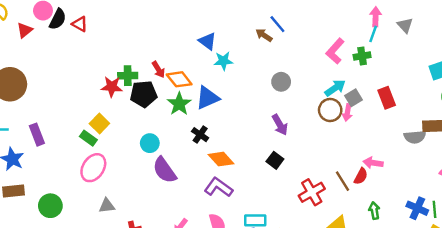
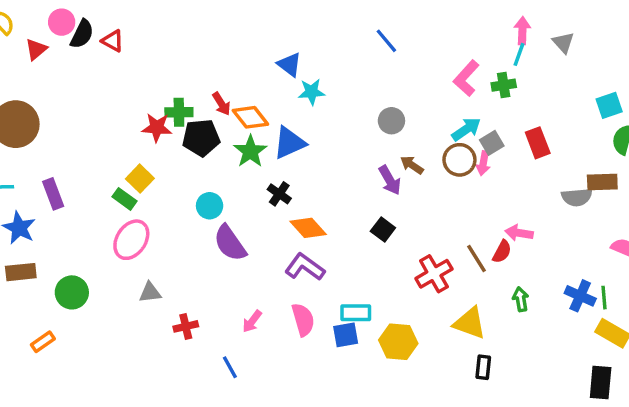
brown arrow: (264, 35) -> (412, 165), moved

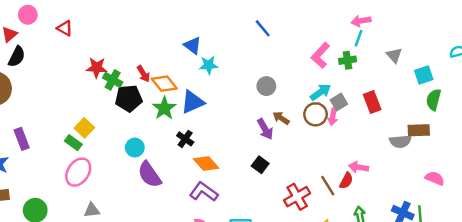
pink arrow: (522, 31) -> (361, 21), turned -102
black semicircle: (82, 34) -> (17, 57), moved
gray triangle: (563, 43) -> (394, 55), moved
green cross: (179, 112) -> (113, 80), turned 30
red star: (157, 128) -> (97, 68), moved

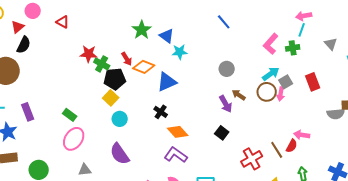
orange diamond: (164, 84) -> (144, 67), turned -30
green star: (164, 108) -> (142, 30), moved
yellow square: (84, 128) -> (111, 98), moved
purple semicircle: (150, 175) -> (120, 154), moved

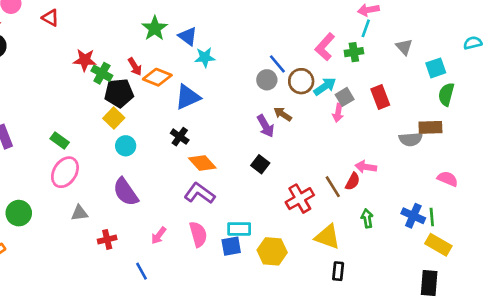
blue line: (224, 22) -> (277, 64), moved
brown circle: (267, 92) -> (301, 81), moved

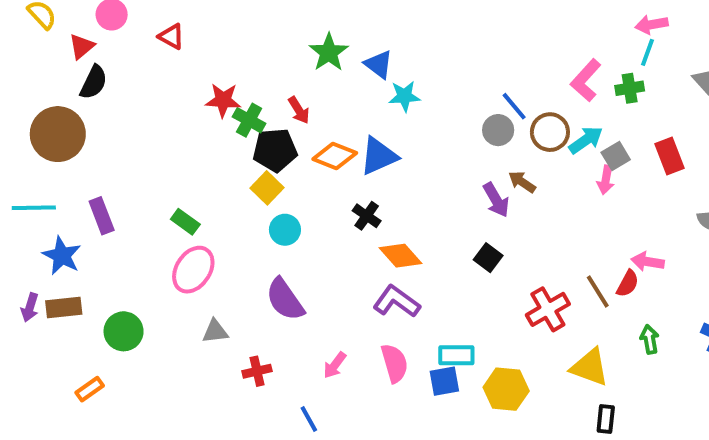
orange diamond: (157, 77) -> (335, 156), moved

